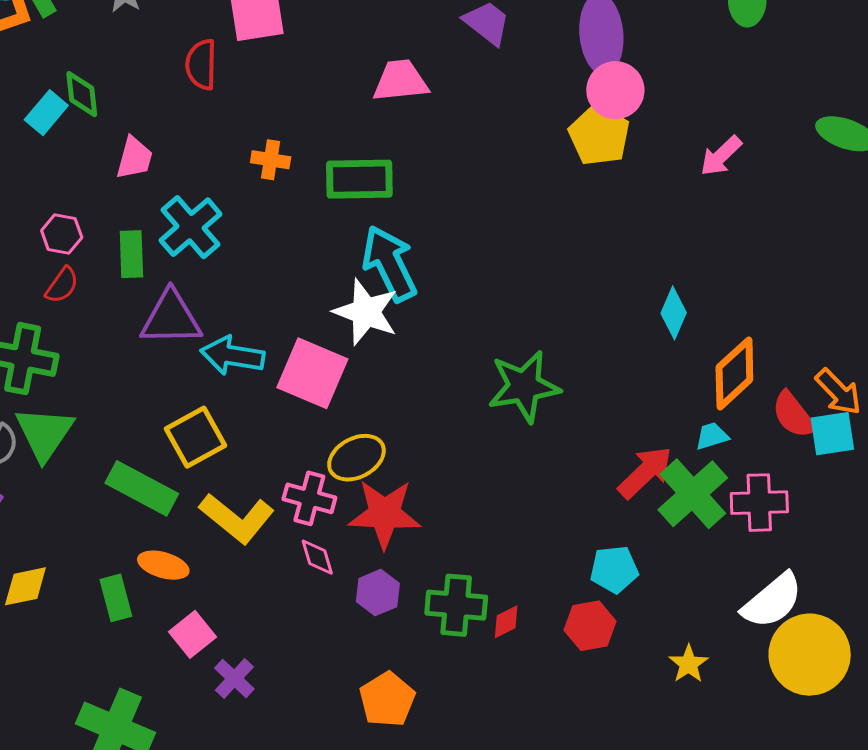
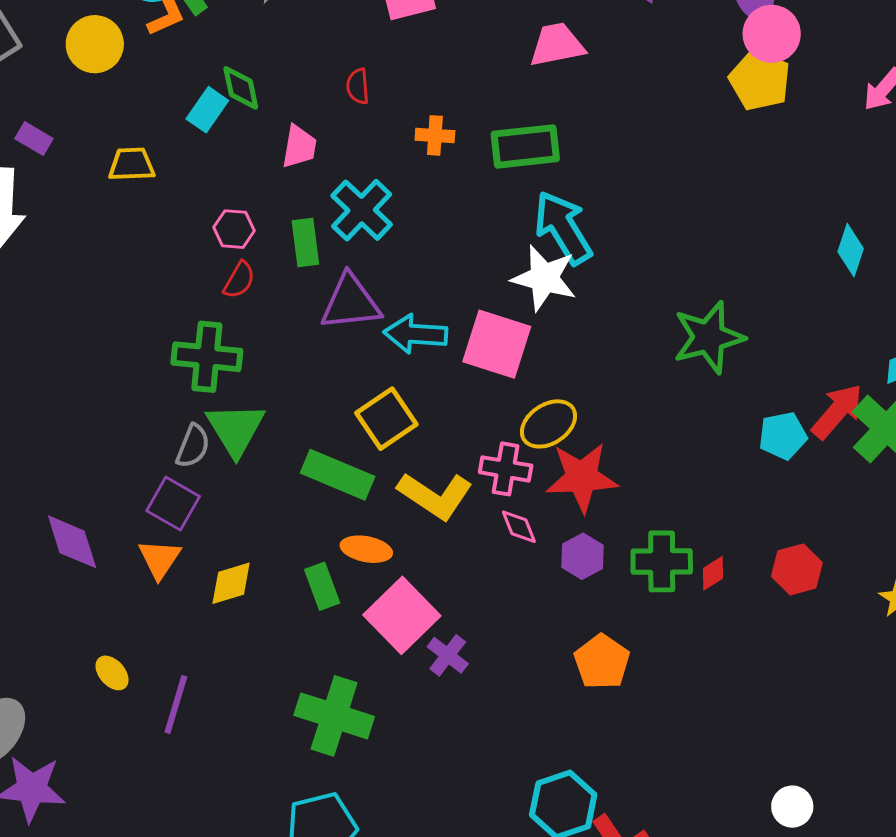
red semicircle: (201, 65) -> (358, 86), moved, size x0.7
cyan pentagon: (614, 569) -> (783, 436), moved
pink square: (192, 634) -> (402, 615), size x1.6

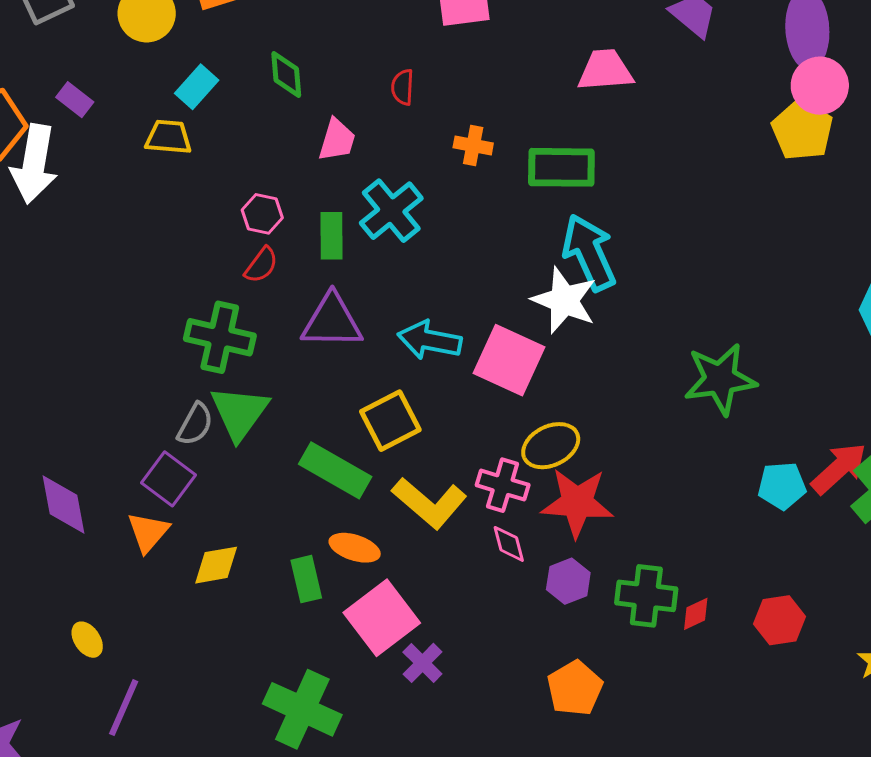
cyan rectangle: (207, 110) -> (197, 87), moved
purple triangle: (351, 302) -> (332, 321), moved
purple line: (176, 705) -> (124, 708), moved

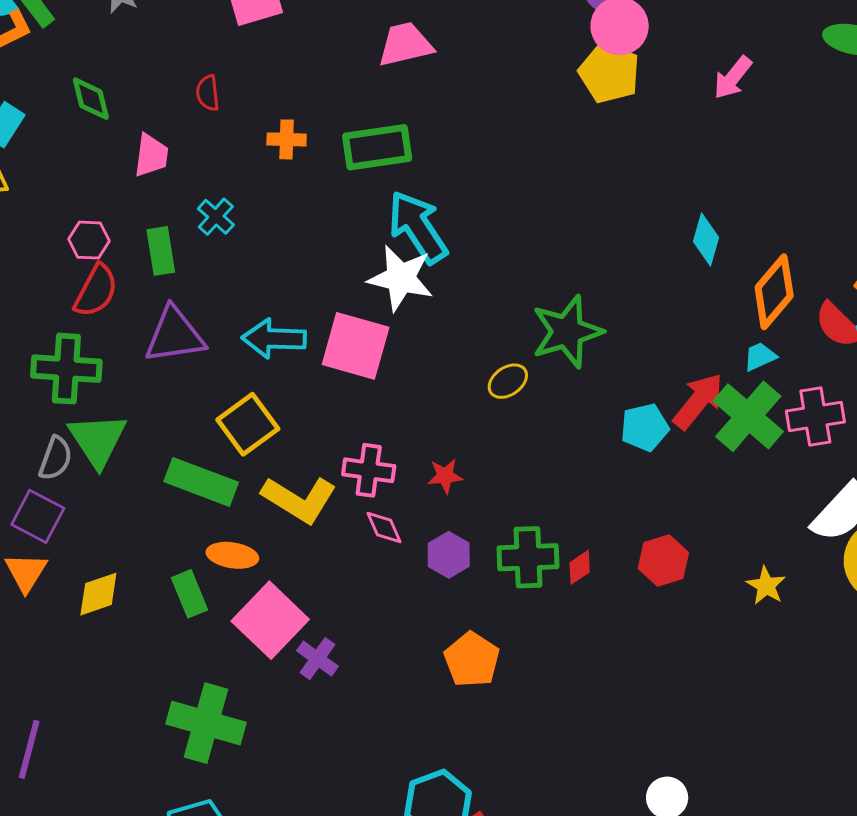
cyan cross: (391, 211) -> (216, 217), size x0.6
red semicircle: (261, 265) -> (96, 291), size x1.4
yellow ellipse: (551, 446) -> (508, 381), moved, size x0.7
red star: (577, 503) -> (445, 476), size x0.5

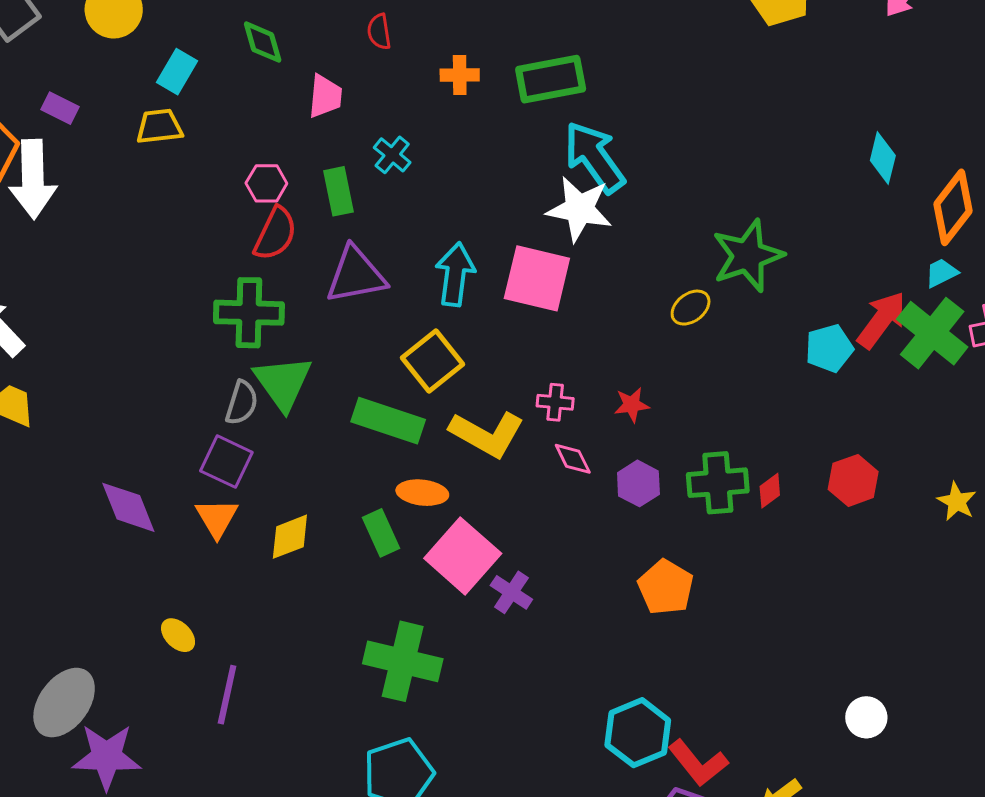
cyan arrow: (274, 339) -> (455, 274), turned 98
pink cross: (369, 470) -> (555, 402), size x0.7

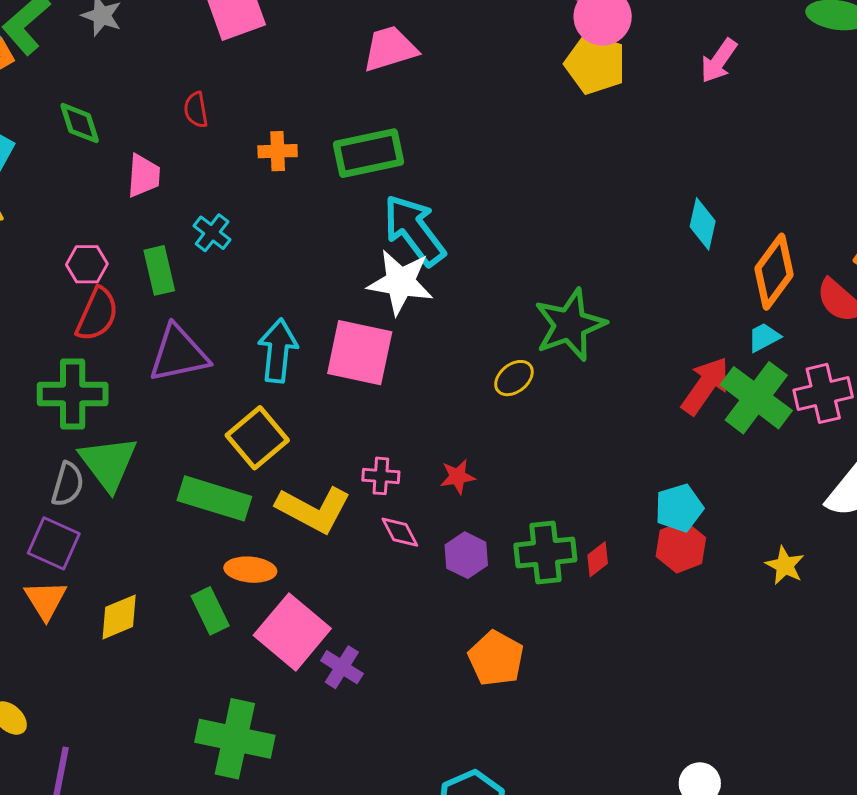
cyan pentagon: (829, 348) -> (679, 508), moved

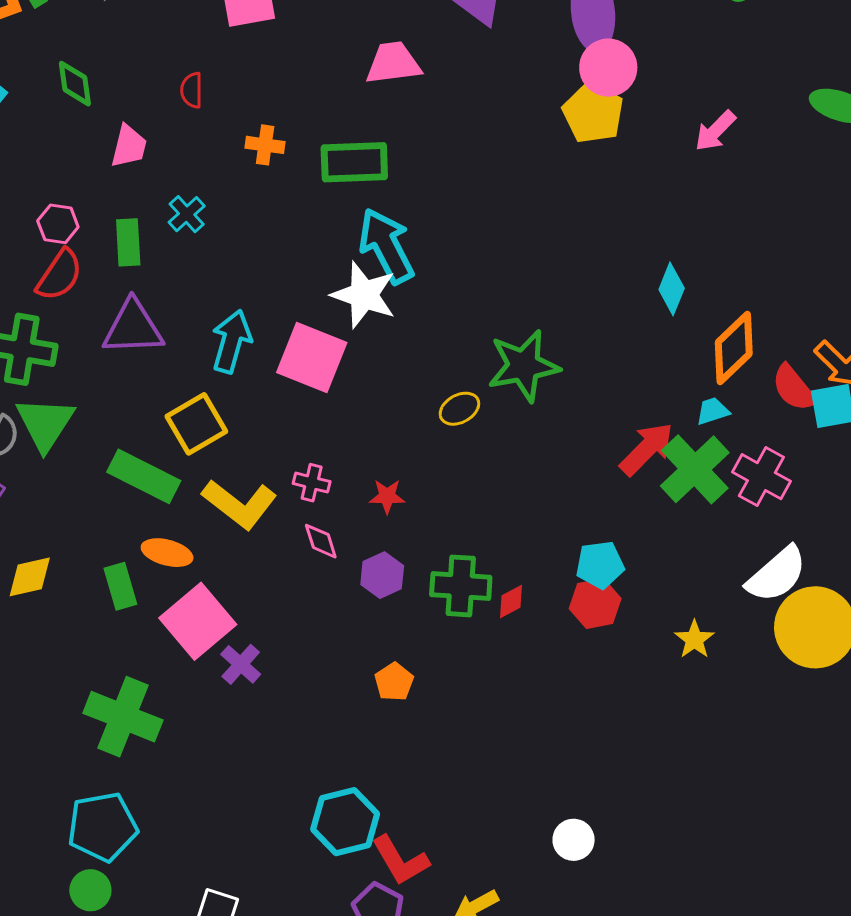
pink cross: (823, 393) -> (761, 477), turned 32
orange pentagon: (496, 658) -> (394, 682), size x0.7

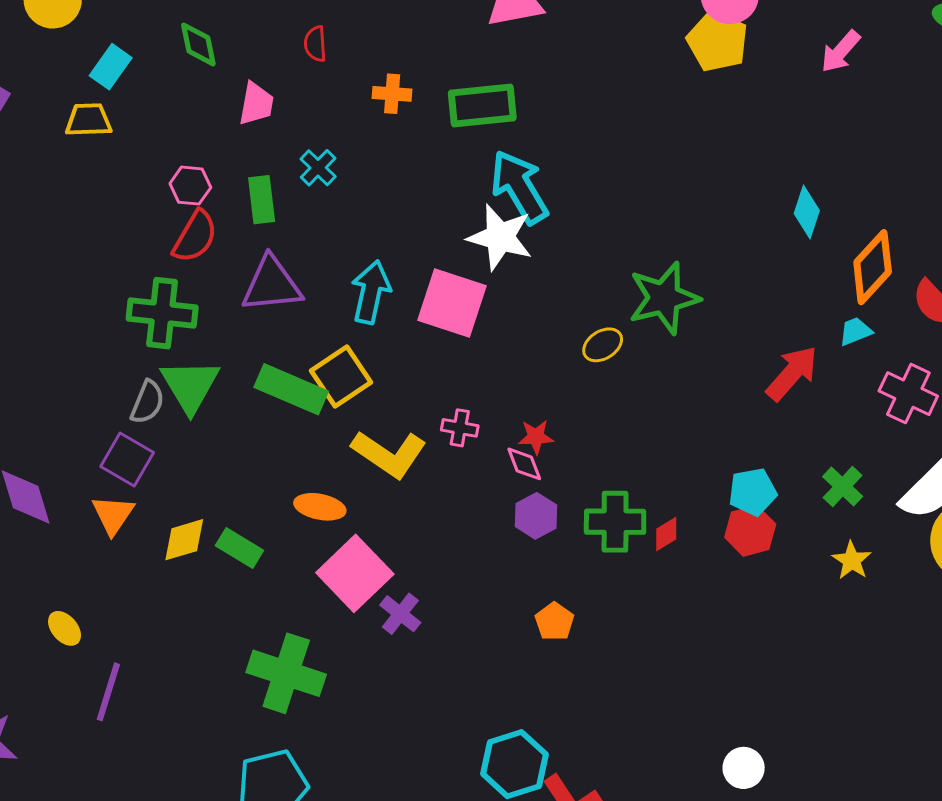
green cross: (695, 469) -> (843, 487), moved, size x0.6
green rectangle: (144, 476) -> (291, 389), moved
pink diamond: (321, 541) -> (524, 464), moved
green rectangle: (120, 586) -> (239, 548), moved, turned -39

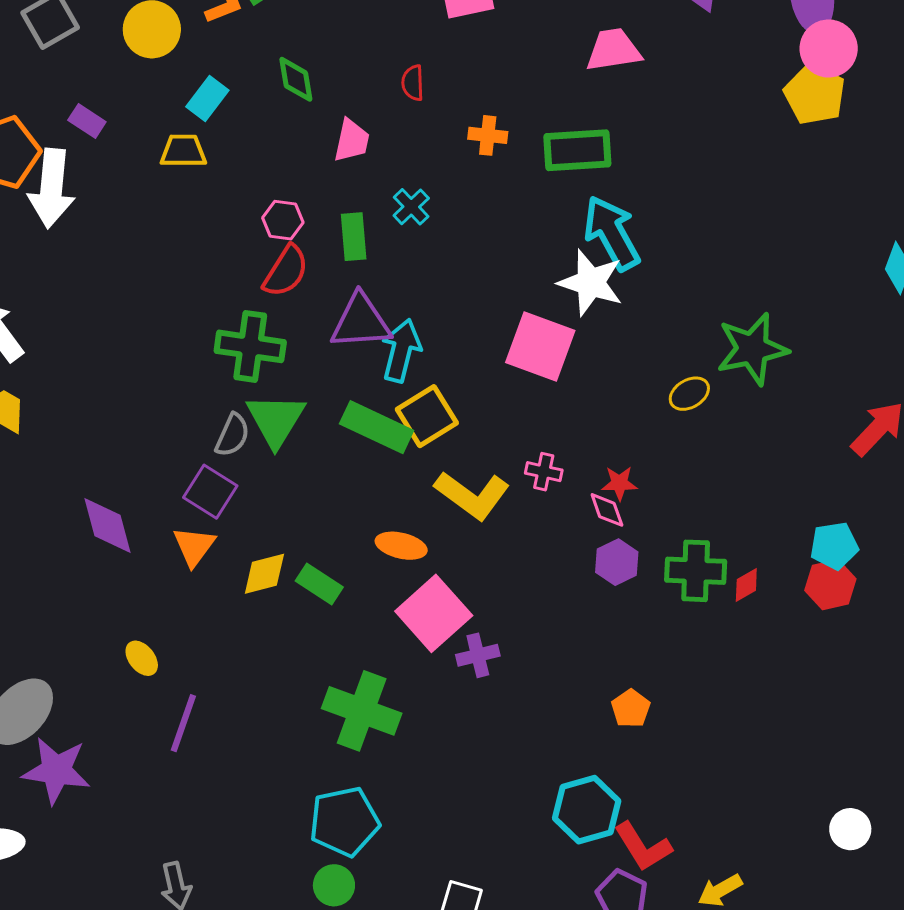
cyan arrow: (371, 292) -> (401, 351), moved
purple cross: (400, 614) -> (478, 655), turned 36
orange pentagon: (554, 622) -> (631, 708), moved
white circle: (744, 768) -> (850, 829), moved

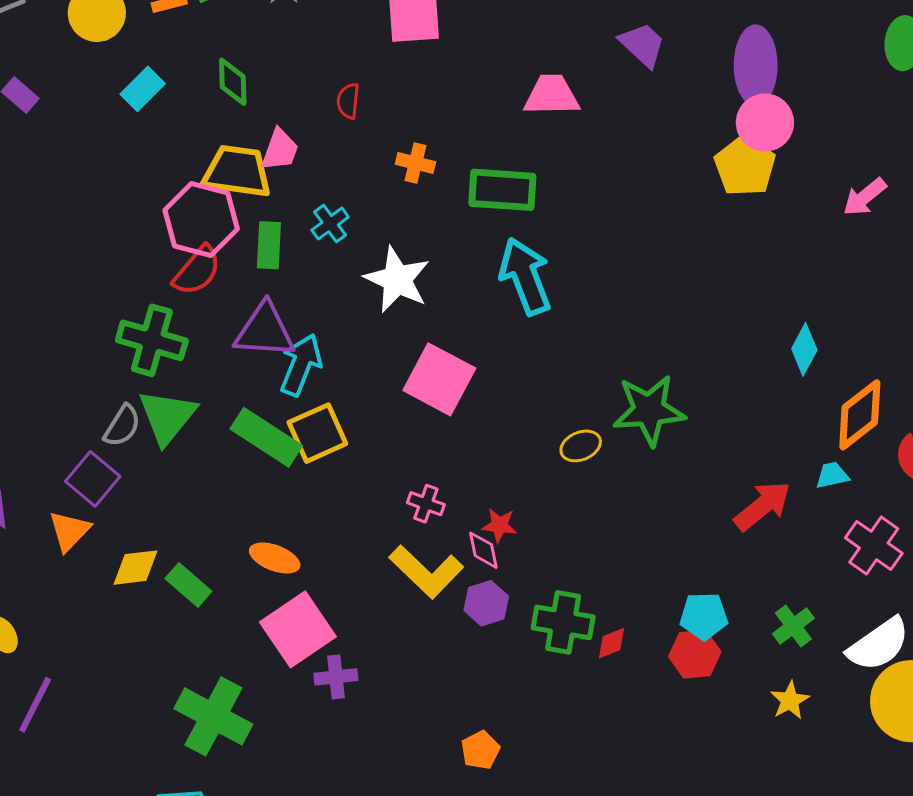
yellow trapezoid: (183, 151) -> (237, 171), moved, size x1.5
pink hexagon: (283, 220) -> (201, 220), size x1.8
white star: (591, 283) -> (397, 280), moved
yellow L-shape: (472, 495) -> (426, 572), moved

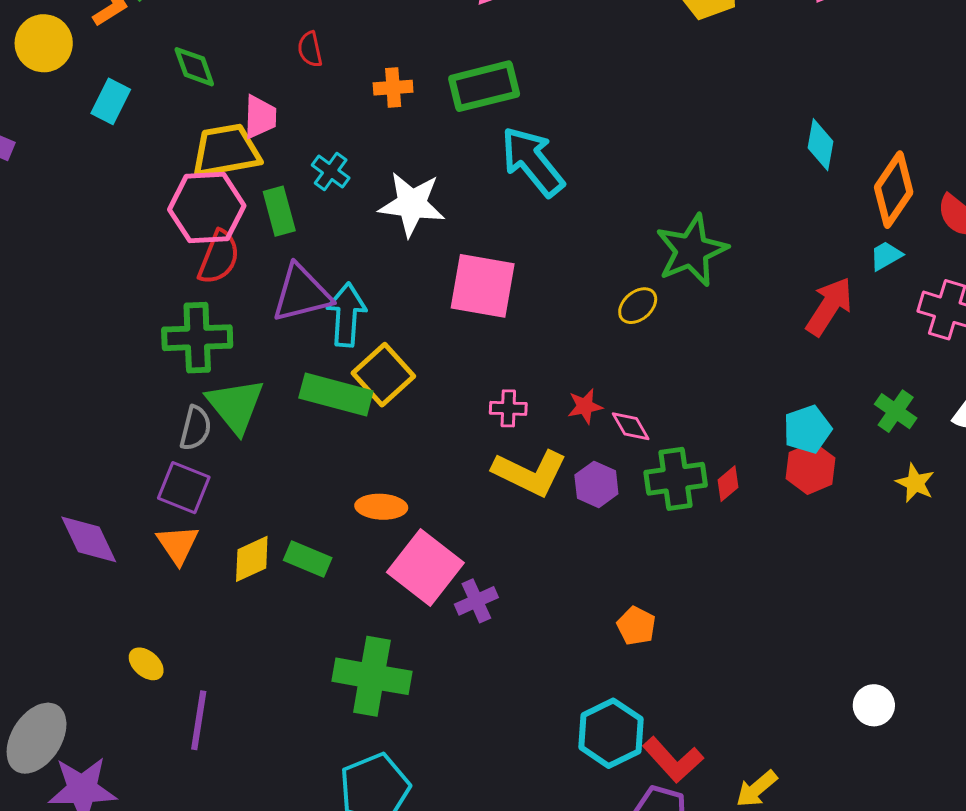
pink diamond: (483, 550) -> (631, 426), moved

